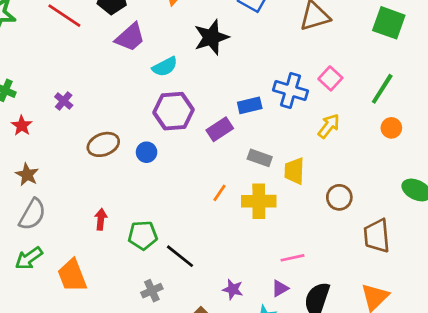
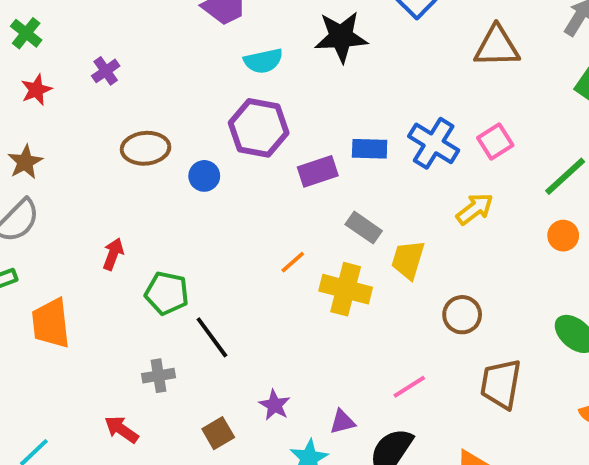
pink line: (292, 258) -> (409, 387), moved, turned -35

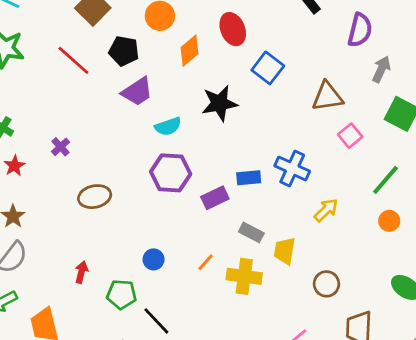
pink square: (495, 142) -> (350, 136), moved
blue circle: (204, 176) -> (154, 259), moved

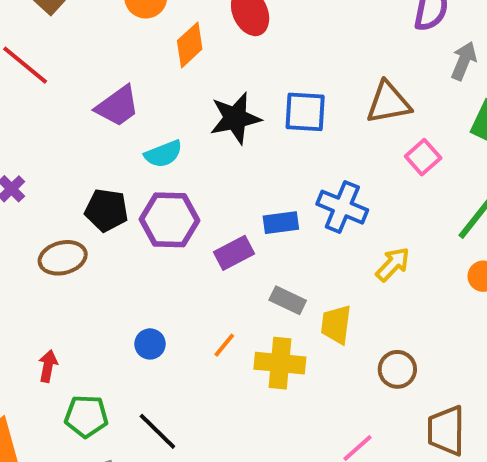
black pentagon: (124, 51) -> (106, 210), moved
blue square: (268, 68) -> (305, 112), moved, turned -32
green pentagon: (122, 294) -> (86, 416), moved

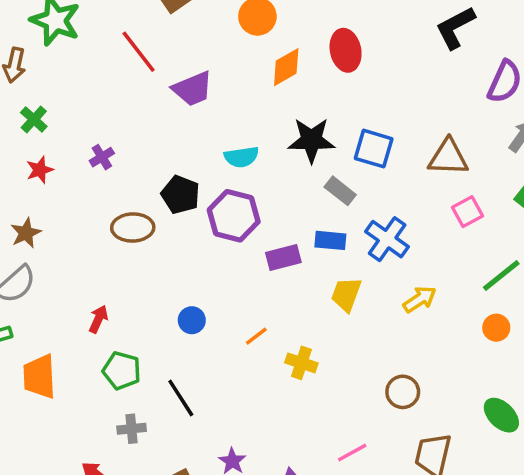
purple trapezoid: (117, 106) -> (193, 89), moved
gray rectangle: (288, 300) -> (340, 191), moved
yellow trapezoid: (336, 324) -> (346, 294), moved
yellow cross: (280, 363) -> (301, 363), size x0.7

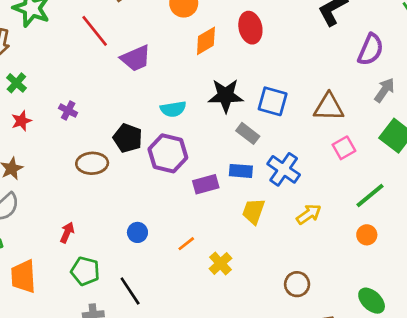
purple cross: (102, 157) -> (68, 111), turned -30
yellow cross: (301, 363) -> (220, 263), turned 30

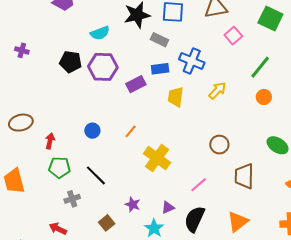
brown ellipse: (92, 163) -> (21, 123), moved
red arrow: (67, 233) -> (50, 141), moved
yellow cross: (220, 263) -> (157, 158), moved, size x1.5

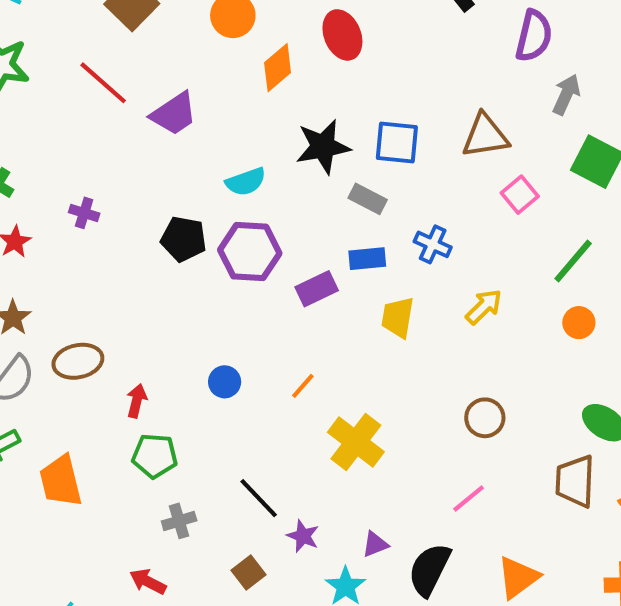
blue cross: (192, 61) -> (433, 244), size x0.7
black line: (96, 175) -> (259, 498), moved
brown trapezoid: (244, 176) -> (575, 481), moved
pink line: (199, 185) -> (469, 498), moved

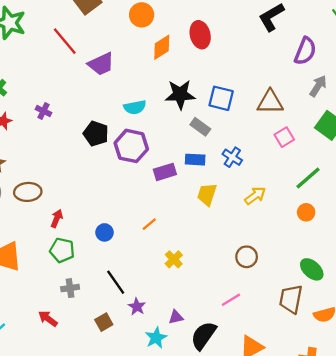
blue circle: (225, 382) -> (105, 232), moved
yellow cross: (356, 442) -> (174, 259), size x0.6

